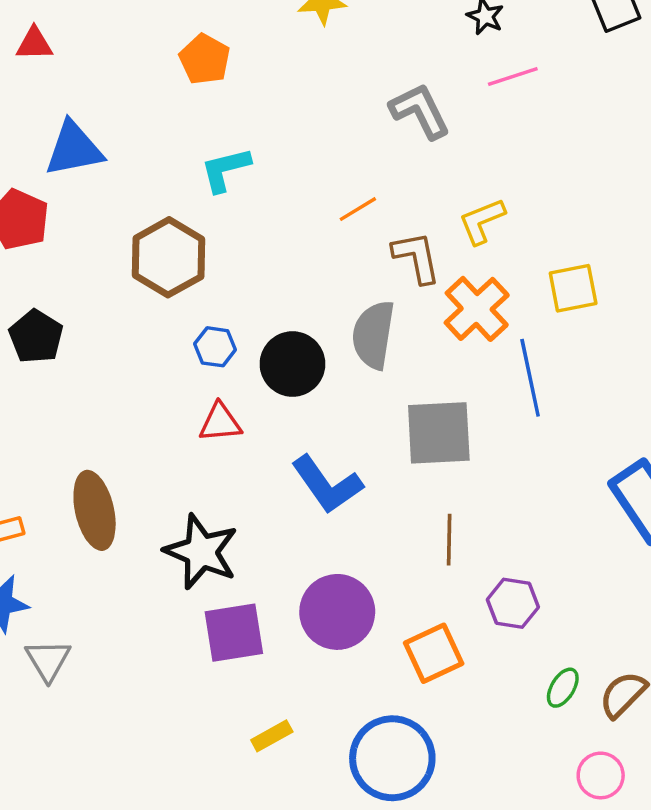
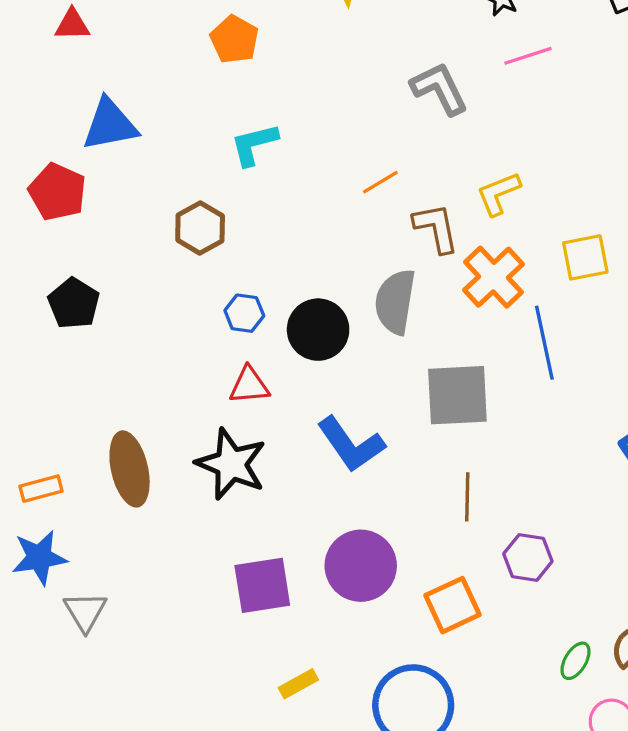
brown hexagon: (169, 257) -> (200, 228), size x0.7
black star: (201, 552) -> (231, 464), moved
green ellipse: (563, 688) -> (575, 661), moved

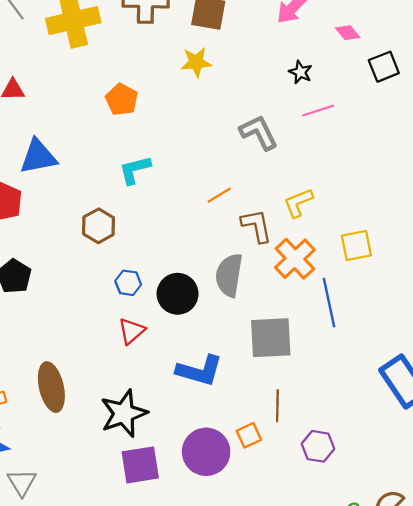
red triangle: (249, 385) -> (131, 331), turned -36
blue L-shape: (351, 444) -> (199, 371), turned -39
black star: (231, 464) -> (124, 413), moved, turned 30
orange square: (453, 605) -> (249, 435), moved, size x0.7

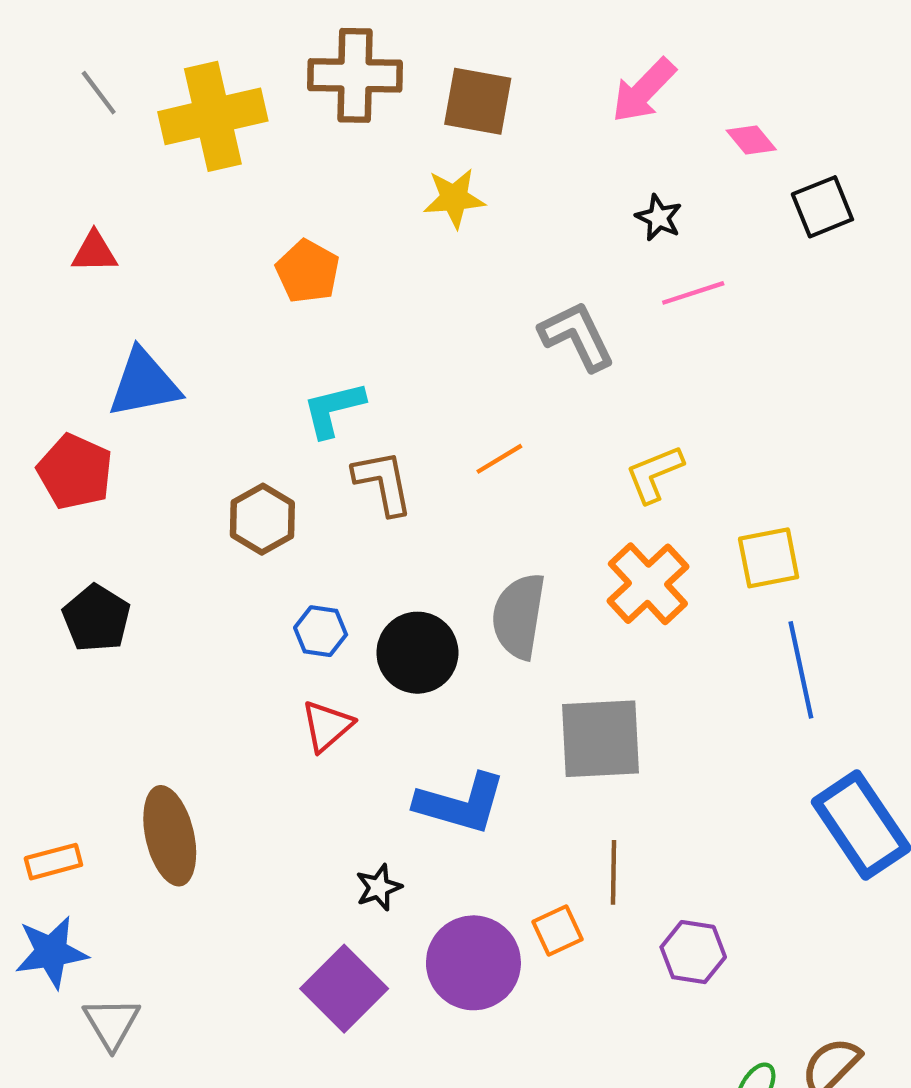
brown L-shape: (257, 226) -> (383, 483), moved
blue line: (329, 303) -> (801, 670), moved
black star: (124, 413) -> (379, 887), moved, size x0.5
purple square: (140, 465) -> (344, 989), turned -36

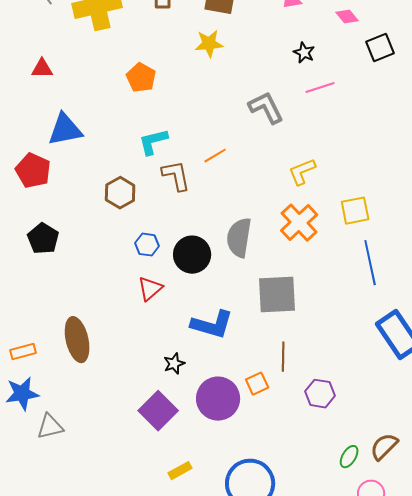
orange line: (499, 459) -> (215, 156), moved
gray triangle: (112, 1023) -> (50, 427), turned 48

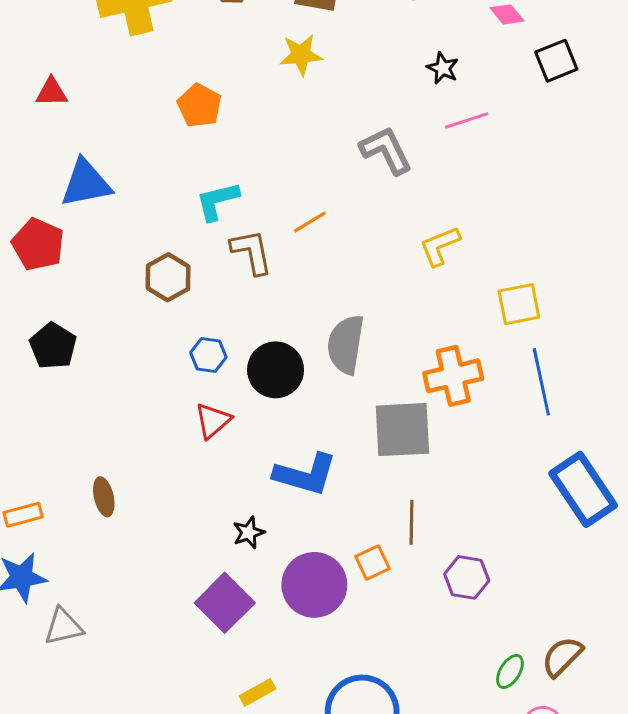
orange cross: (299, 223) -> (453, 376), moved, turned 30
brown ellipse: (77, 340) -> (104, 497), size x0.6

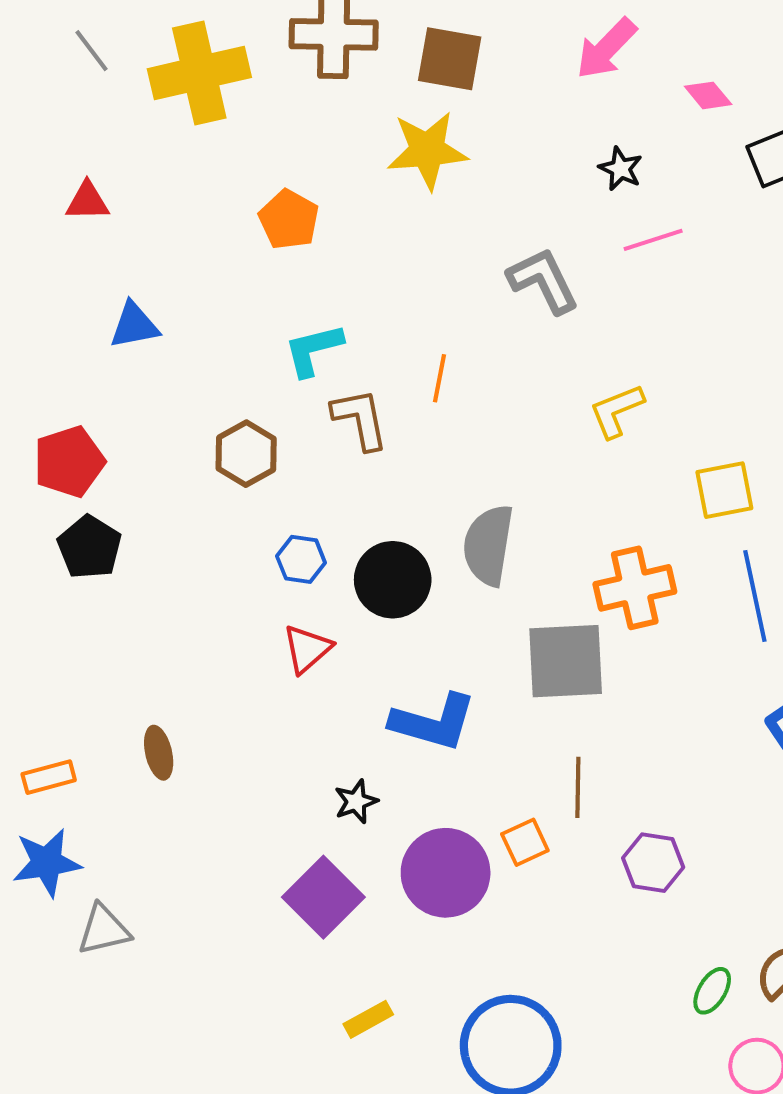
yellow star: (301, 55) -> (427, 150), size x1.4
blue triangle: (86, 183) -> (134, 325), size x0.7
orange line: (310, 222) -> (439, 378), turned -48
red pentagon: (38, 244) -> (69, 462), moved, turned 30

